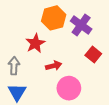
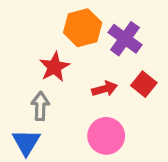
gray arrow: (14, 66) -> (40, 106), moved
red arrow: (54, 66) -> (105, 89), moved

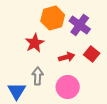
gray arrow: (40, 106) -> (38, 76), moved

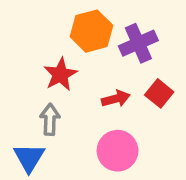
purple cross: (80, 25) -> (138, 43), turned 30
gray arrow: (38, 76) -> (50, 119), moved

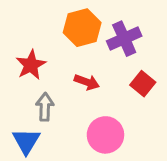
red star: (60, 74) -> (31, 65), moved
red arrow: (116, 99) -> (87, 82), moved, turned 35

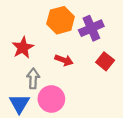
pink circle: (105, 135) -> (51, 99), moved

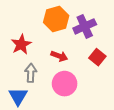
pink circle: (51, 99) -> (65, 84), moved

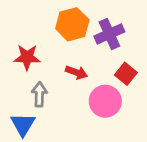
red star: (21, 44) -> (27, 57), turned 30
pink circle: (65, 84) -> (105, 101), moved

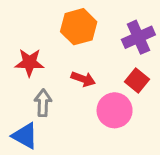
purple cross: (109, 34) -> (138, 37), moved
blue triangle: (23, 125) -> (25, 136), turned -32

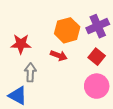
orange hexagon: (79, 27) -> (67, 30), moved
pink circle: (115, 110) -> (97, 86), moved

